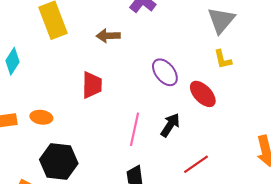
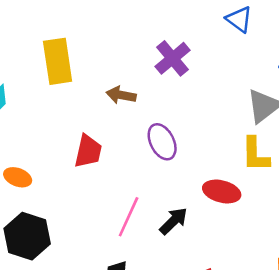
yellow L-shape: (223, 59) -> (255, 154), size x1.4
purple ellipse: (165, 72) -> (162, 142), moved
red ellipse: (203, 94) -> (222, 192), turned -44

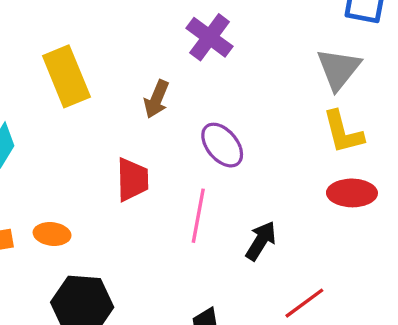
brown arrow: (121, 95) -> (156, 99), turned -64
red ellipse: (222, 192) -> (352, 193), moved
pink line: (129, 217) -> (198, 216), moved

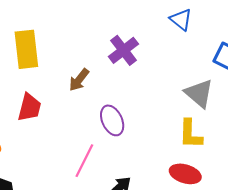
gray triangle: (339, 69) -> (199, 93), turned -44
red trapezoid: (132, 180) -> (29, 107), moved

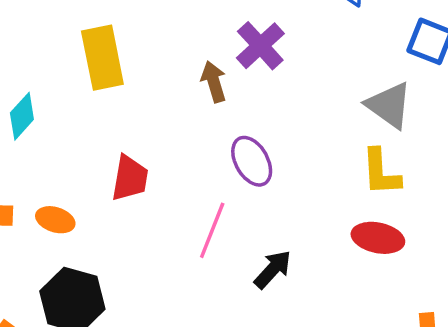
brown arrow: (79, 80) -> (214, 82), moved, turned 130
red trapezoid: (29, 107) -> (130, 178), moved

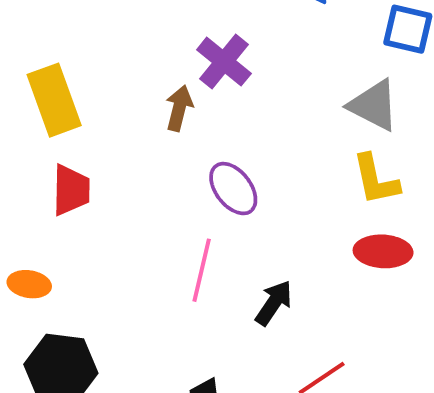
brown arrow: (214, 82) -> (179, 108), turned 39
red trapezoid: (130, 178) -> (71, 190), moved

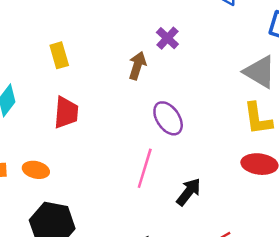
purple cross: (224, 62) -> (167, 38), size x0.7
yellow rectangle: (54, 100) -> (59, 55), size x0.6

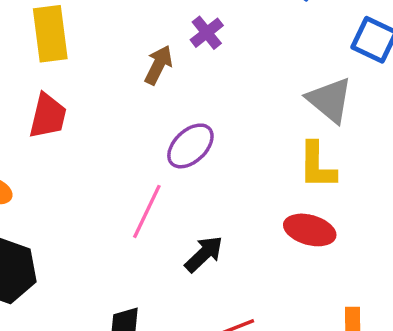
yellow rectangle: (59, 55) -> (50, 34), size x1.5
purple ellipse: (168, 118) -> (190, 146), turned 72

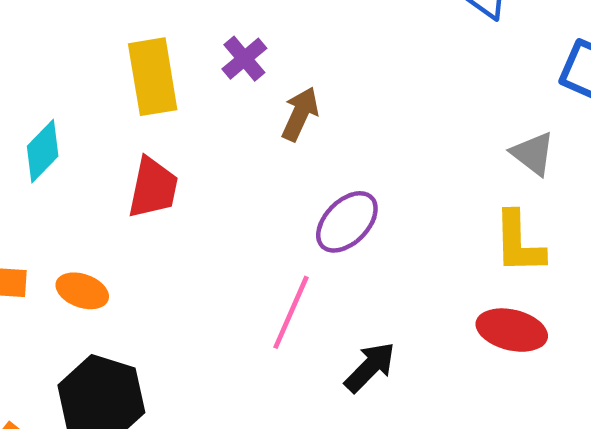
purple cross: (207, 33) -> (244, 59), moved
gray triangle: (330, 100) -> (533, 154), size x0.7

